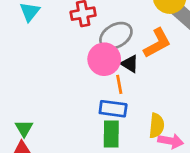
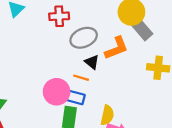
pink circle: (104, 59) -> (57, 92), moved
orange line: (119, 84) -> (81, 78), turned -70

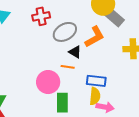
blue rectangle: (74, 97) -> (96, 81), moved

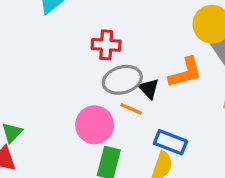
red cross: (41, 16) -> (106, 45), moved
gray ellipse: (65, 32) -> (122, 80), moved

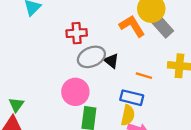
orange L-shape: (185, 73) -> (132, 26), moved, turned -100
orange line: (131, 109) -> (144, 76), moved

